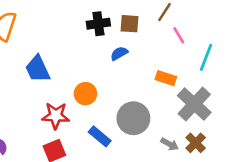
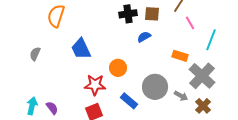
gray arrow: (170, 144) -> (181, 96), moved

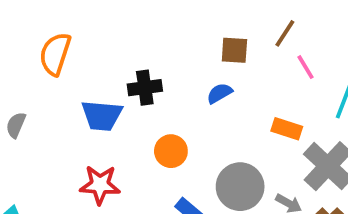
black cross: (128, 14) -> (145, 88), moved
blue trapezoid: (81, 49) -> (102, 116), turned -60
red star: (95, 85) -> (100, 185), moved

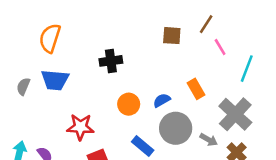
blue semicircle: (220, 93) -> (162, 100), moved
blue trapezoid: (102, 116) -> (55, 80), moved
orange rectangle: (287, 129) -> (196, 89), moved, turned 42

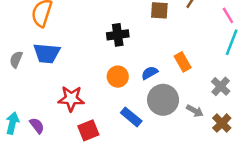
pink line: (220, 47) -> (228, 15), moved
black cross: (111, 61) -> (118, 35), moved
gray cross: (235, 114) -> (221, 86), size x0.6

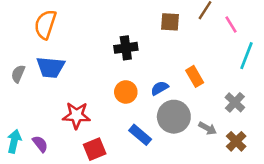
pink line: (228, 15) -> (231, 24), moved

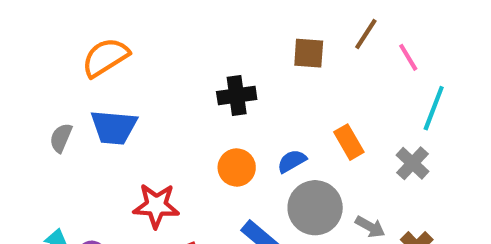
orange semicircle: (45, 24) -> (105, 57), turned 40
gray cross: (235, 102) -> (412, 163), moved

